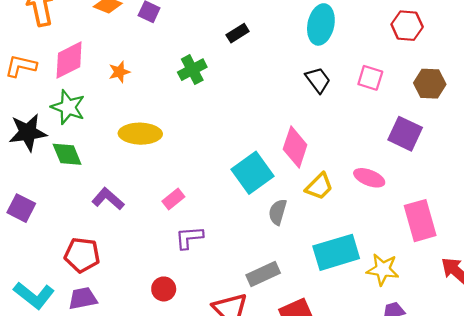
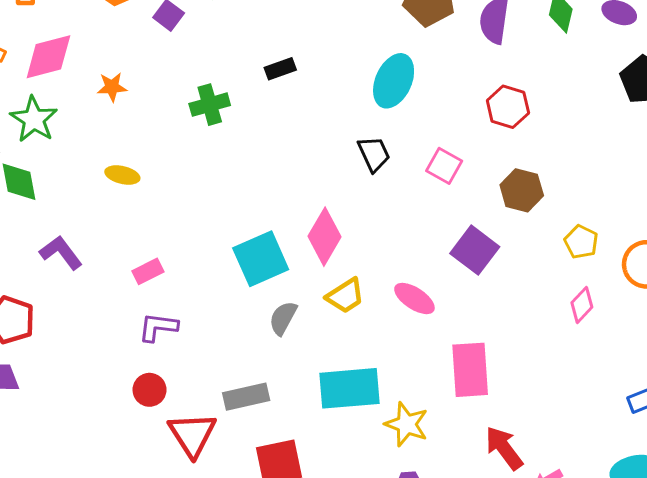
yellow ellipse: (140, 134) -> (122, 175), size x0.6
red circle: (164, 289) -> (150, 390), moved

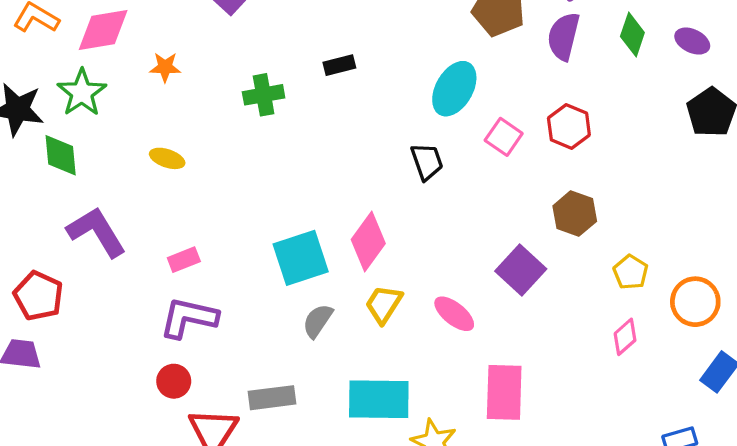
pink square: (444, 166) -> (504, 137), moved
purple L-shape: (61, 253) -> (97, 232), size x1.4
yellow trapezoid: (345, 296) -> (384, 304), turned 150
purple L-shape: (158, 327) -> (189, 318), size x1.4

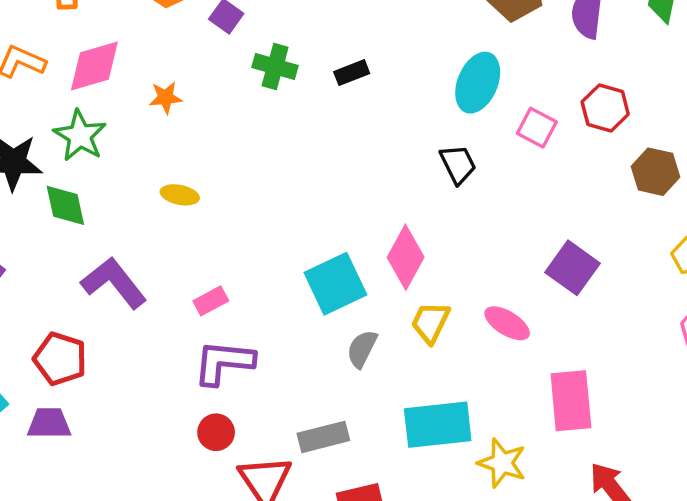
green cross: (264, 95) -> (275, 66), moved, turned 33
brown hexagon: (575, 214) -> (656, 172), moved

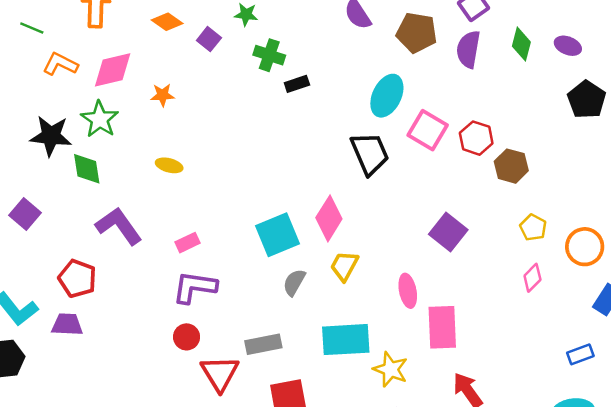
green cross: (275, 66) -> (269, 55), moved
red hexagon: (605, 108) -> (476, 138), moved
pink square: (537, 128) -> (428, 130), size x1.4
black trapezoid: (458, 164) -> (370, 153), size x1.5
pink ellipse: (507, 323) -> (408, 291), moved, turned 44

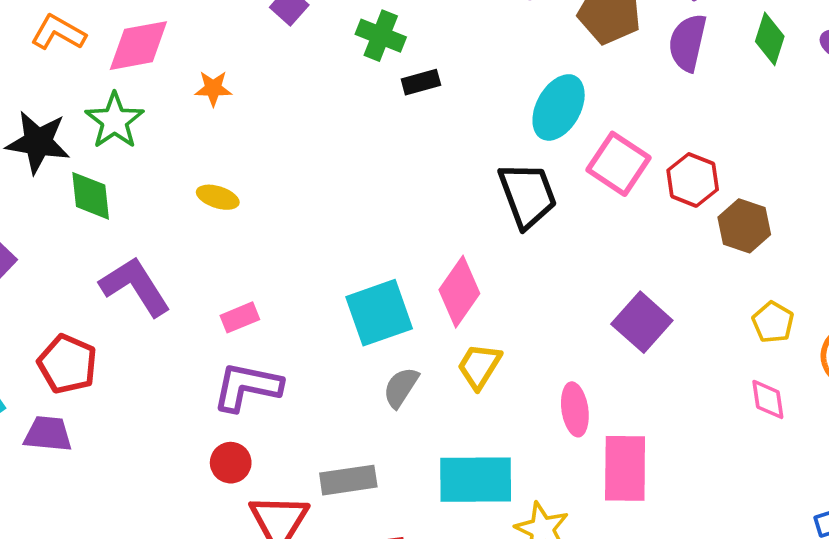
pink diamond: (532, 278) -> (768, 399), turned -56

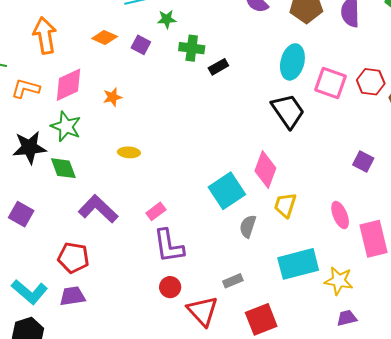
purple square: (642, 322) -> (363, 161), size x0.7
purple L-shape: (247, 387) -> (169, 246), turned -96
gray rectangle: (348, 480) -> (233, 281), size x0.7

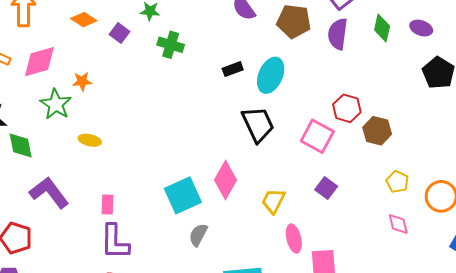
black rectangle: (218, 67) -> (233, 69), moved
pink square: (331, 83) -> (317, 136), moved
green star: (66, 126) -> (56, 104), moved
yellow trapezoid: (285, 205) -> (273, 201), moved
pink rectangle: (156, 211) -> (107, 205), turned -60

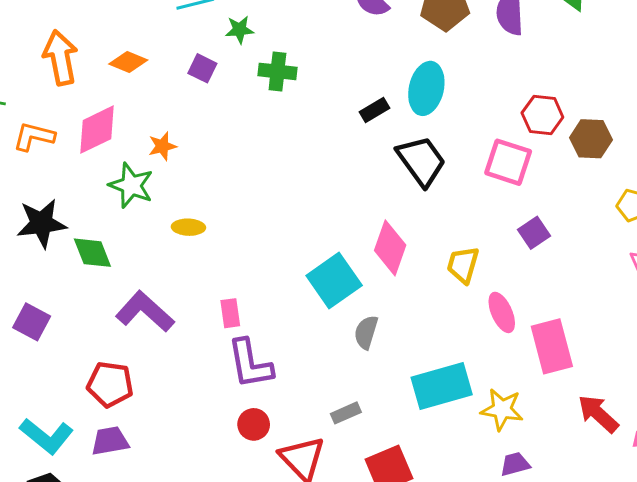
orange diamond: (84, 20) -> (128, 62), moved
black rectangle: (233, 69) -> (375, 110), moved
purple square: (326, 188) -> (534, 233), turned 30

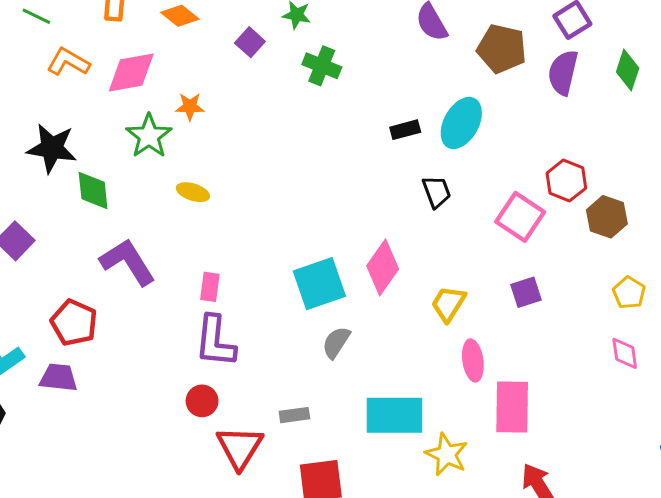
black trapezoid: (421, 161) -> (437, 192), size x0.6

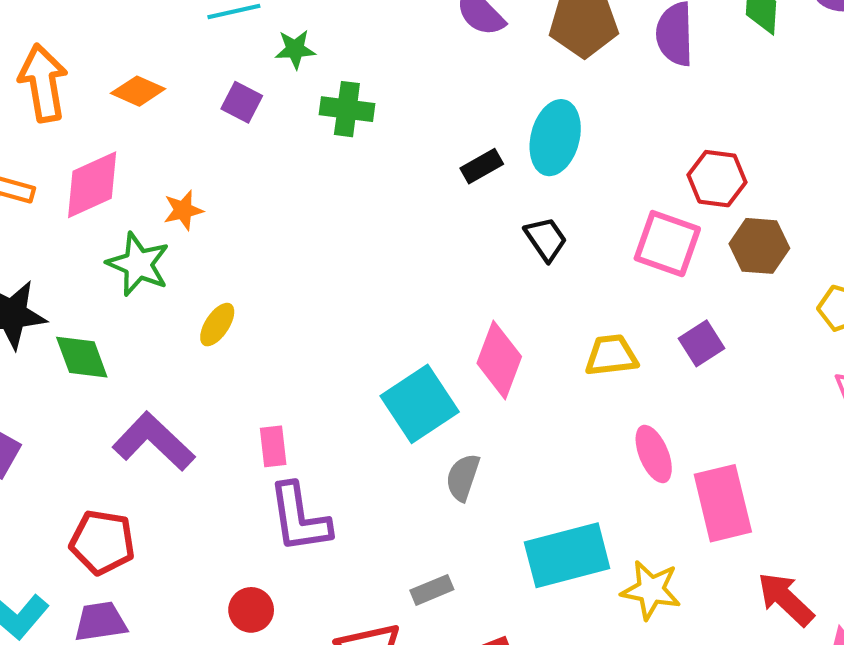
yellow ellipse: (193, 192) -> (217, 325), turned -60
brown hexagon: (607, 217) -> (759, 246), moved
yellow trapezoid: (448, 304) -> (611, 355), moved, turned 66
red circle: (202, 401) -> (251, 610), moved

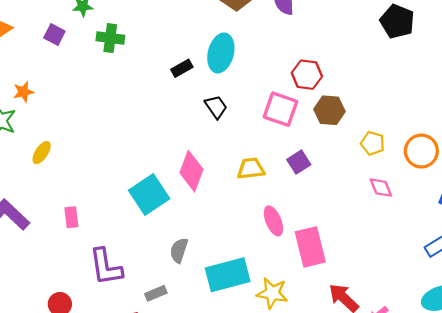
gray semicircle: (463, 477) -> (179, 250), moved
purple L-shape: (299, 518) -> (106, 267), moved

